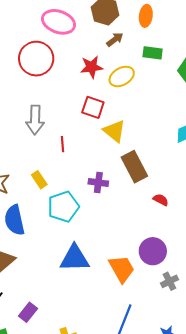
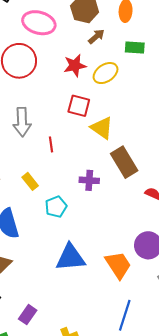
cyan pentagon: (63, 207) -> (56, 207), size x0.7

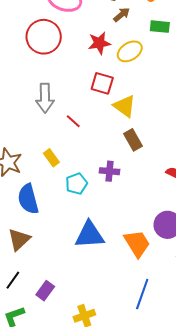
red line: (51, 144) -> (73, 121), turned -42
brown rectangle: (124, 162) -> (133, 140), moved, size x0.7
purple cross: (89, 180) -> (110, 171), moved

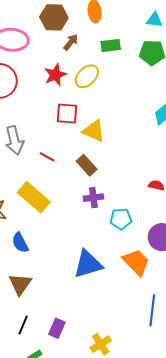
brown rectangle: (133, 140) -> (87, 165), moved
yellow rectangle: (51, 158) -> (34, 197), size x1.8
cyan pentagon: (76, 184) -> (121, 219), moved, turned 30
blue semicircle: (28, 199) -> (20, 243), size x0.7

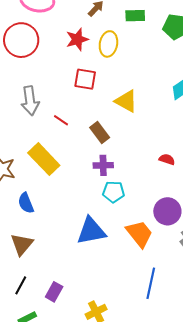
yellow ellipse: (87, 76) -> (108, 44), turned -40
yellow triangle: (94, 131) -> (126, 101), moved
cyan pentagon: (121, 219) -> (113, 192), moved

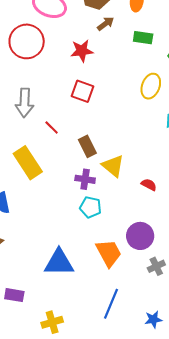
yellow ellipse: (108, 44) -> (151, 86), moved
yellow triangle: (126, 101) -> (113, 166), moved
blue triangle: (91, 231) -> (59, 263), moved
purple rectangle: (54, 292) -> (14, 295), turned 60

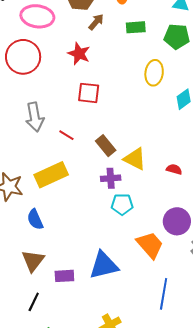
red star: (82, 51) -> (79, 54), turned -30
yellow rectangle: (28, 163) -> (51, 175), turned -68
purple rectangle: (14, 295) -> (64, 276), moved

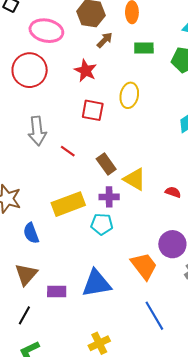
yellow ellipse: (154, 73) -> (129, 95), moved
yellow rectangle: (51, 175) -> (68, 204), moved
cyan pentagon: (122, 204) -> (102, 224), moved
blue line: (164, 294) -> (154, 316), turned -44

